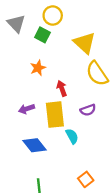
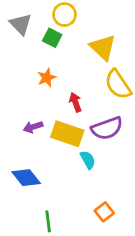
purple semicircle: (88, 110) -> (107, 128), size x1.6
yellow rectangle: (55, 115) -> (67, 134), turned -65
blue diamond: (34, 145) -> (26, 178), moved

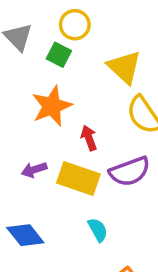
orange star: (47, 78) -> (52, 106), size x1.6
cyan semicircle: (88, 160) -> (98, 230), moved

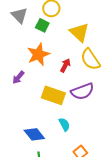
red arrow: (89, 138) -> (65, 65), moved, turned 48
purple arrow: (34, 170) -> (18, 77), moved, turned -32
blue diamond: (25, 235) -> (34, 134), moved

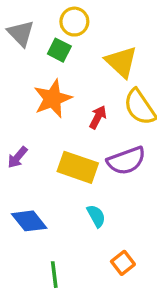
purple arrow: (18, 77) -> (17, 157), moved
blue diamond: (34, 134) -> (29, 221), moved

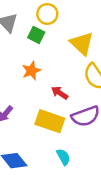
orange star: (53, 99) -> (31, 71), size x0.7
red arrow: (98, 117) -> (60, 93), moved, turned -84

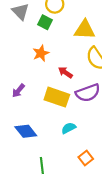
yellow triangle: (82, 44) -> (85, 30), turned -40
cyan semicircle: (63, 157) -> (69, 128), turned -88

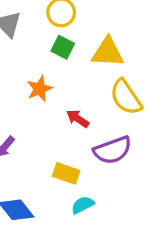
green square: (45, 22) -> (63, 47), moved
yellow rectangle: (57, 97) -> (66, 173), moved, size x0.7

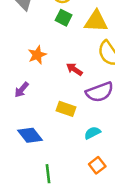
orange star: (40, 89) -> (37, 55), moved
cyan semicircle: (83, 205) -> (92, 133), moved

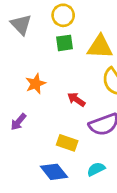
green square: (64, 18) -> (64, 43), turned -35
blue diamond: (30, 135) -> (54, 172), moved

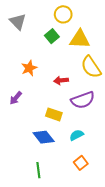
yellow circle: (63, 15) -> (63, 14), moved
green square: (64, 43) -> (52, 36), turned -32
red arrow: (76, 99) -> (61, 80), turned -40

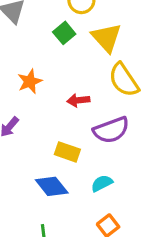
yellow triangle: (80, 39) -> (107, 38), turned 45

